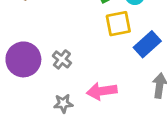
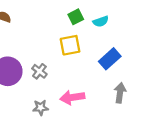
yellow square: (118, 24) -> (70, 45), moved

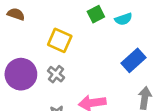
yellow square: (70, 45) -> (60, 40), moved, turned 35

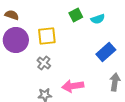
yellow square: (60, 40) -> (47, 36), turned -30
purple circle: (21, 74) -> (16, 40), moved

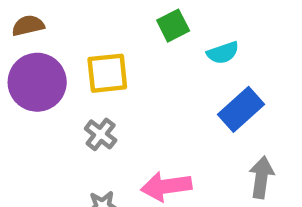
brown semicircle: (12, 15) -> (28, 26), turned -32
cyan semicircle: (98, 19) -> (223, 53), moved

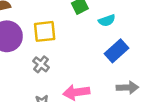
gray arrow: (261, 177) -> (127, 87), turned 80

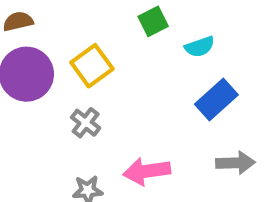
yellow square: (45, 31) -> (92, 66), turned -30

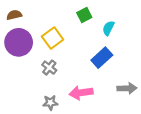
cyan semicircle: (200, 47) -> (108, 28), turned 136
blue rectangle: (216, 99) -> (102, 58), moved

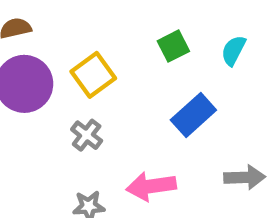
green square: (84, 15) -> (173, 46), moved
cyan semicircle: (108, 28) -> (233, 50), moved

